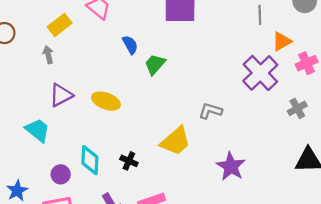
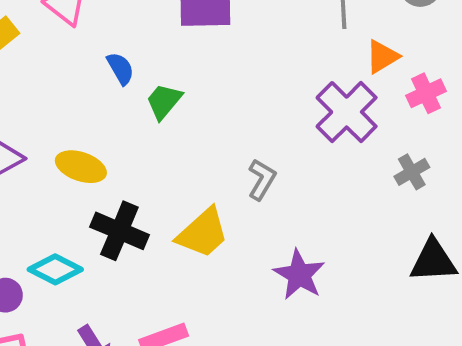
gray L-shape: (210, 111) -> (262, 179), turned 105
cyan diamond: (90, 160) -> (55, 269), turned -64
black cross: (129, 161) -> (119, 231), moved, size x1.8

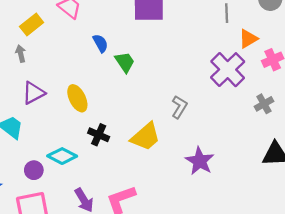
green trapezoid: (164, 101) -> (125, 62), turned 105
yellow ellipse: (81, 167) -> (77, 98), turned 44
black cross: (119, 231) -> (99, 135), size x0.7

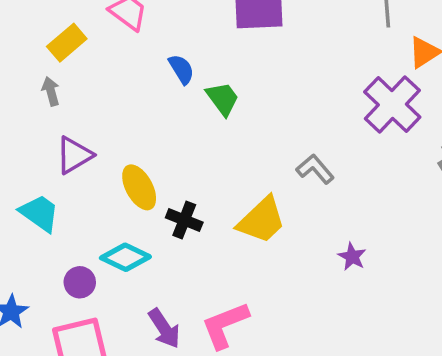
yellow ellipse: (77, 98) -> (139, 187), moved
gray L-shape: (179, 107) -> (315, 169), turned -70
purple star: (200, 161) -> (352, 257), size x0.6

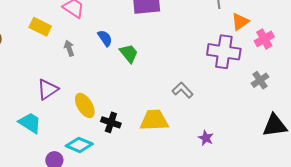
yellow rectangle: (67, 43) -> (40, 27), turned 70
gray arrow: (51, 91) -> (69, 48), moved
purple cross: (392, 105) -> (224, 52), turned -32
yellow trapezoid: (262, 220) -> (154, 120), turned -136

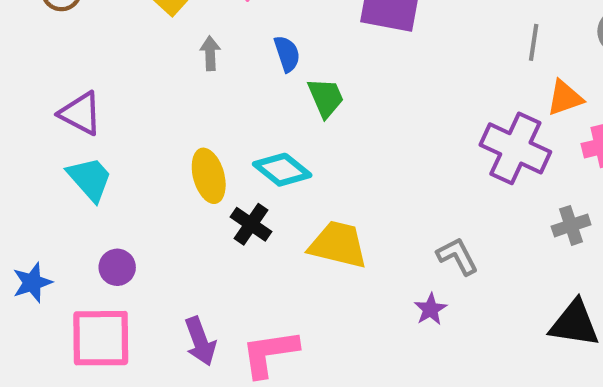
purple triangle: (48, 89) -> (81, 113), moved, turned 45
gray L-shape: (183, 90) -> (457, 256), moved
cyan diamond: (79, 145) -> (282, 170), moved

